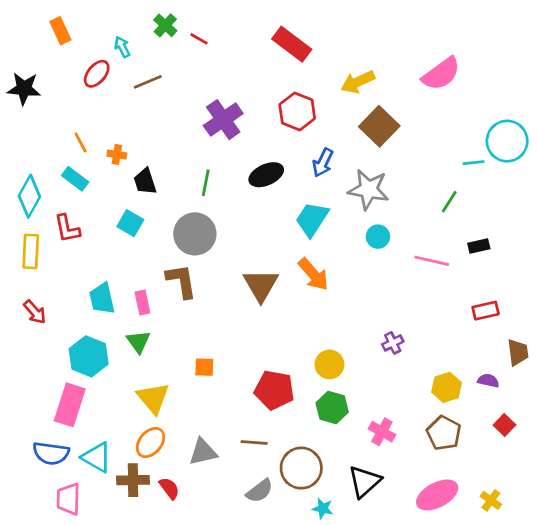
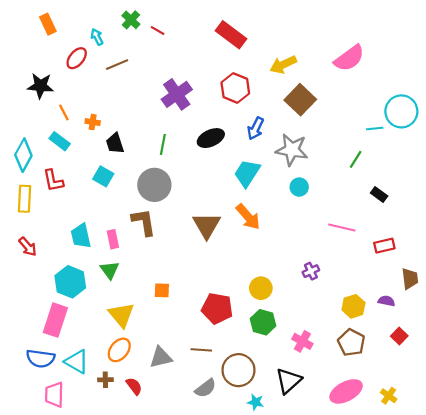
black star: (24, 89) -> (40, 86), moved
black rectangle: (479, 246) -> (379, 194), turned 49
pink line: (432, 261) -> (342, 227), moved
brown cross: (133, 480) -> (105, 380), size x0.6

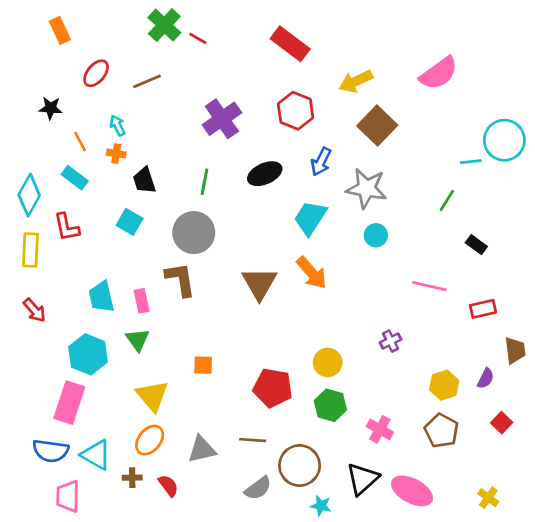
green cross: (131, 20) -> (164, 25), size x1.4
cyan arrow: (97, 37) -> (117, 125), moved
black star: (40, 86) -> (51, 108), size x0.7
purple semicircle: (386, 301) -> (486, 378), turned 105
pink ellipse: (346, 391) -> (412, 491), moved, turned 56

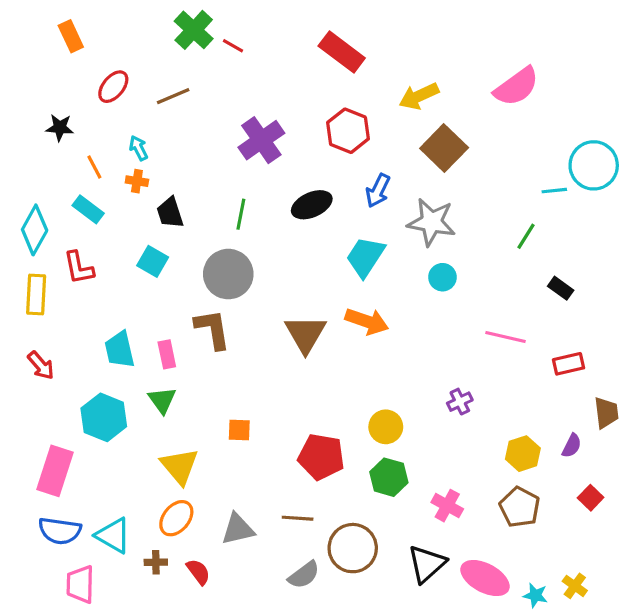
orange arrow: (312, 273) -> (367, 321), turned -30
pink rectangle: (69, 403) -> (55, 471), moved
cyan star: (321, 506) -> (535, 595), moved

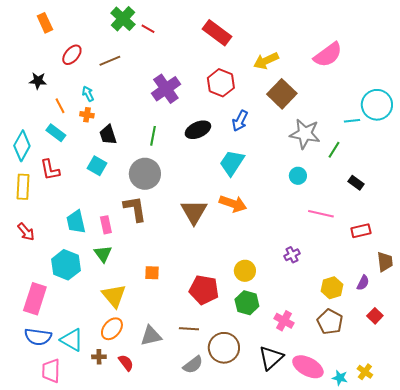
gray star: (431, 222) -> (305, 134), moved
cyan circle: (442, 277) -> (298, 176), moved

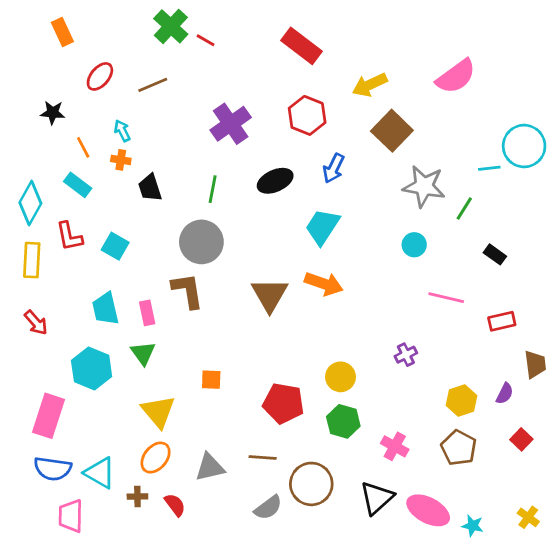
cyan square: (97, 166) -> (115, 246), moved
yellow cross: (365, 372) -> (528, 517), moved

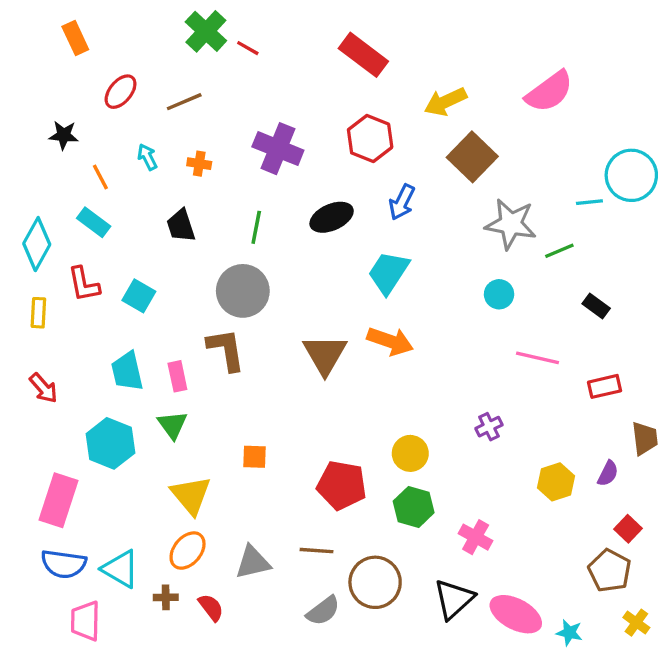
purple cross: (231, 124) -> (278, 149), turned -33
orange cross: (121, 160) -> (199, 164), moved
green line: (464, 209) -> (559, 251), turned 35
yellow rectangle: (32, 260) -> (38, 313), size x0.7
brown pentagon: (459, 448) -> (610, 571), moved

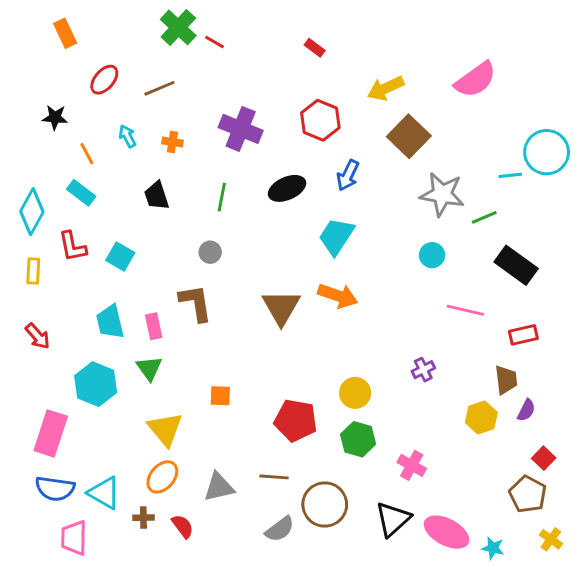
red rectangle: (363, 55) -> (315, 48), size x0.5
gray circle: (243, 291) -> (210, 252), size x0.5
black rectangle: (596, 306) -> (516, 265), size x1.8
brown trapezoid: (645, 438) -> (506, 380), moved

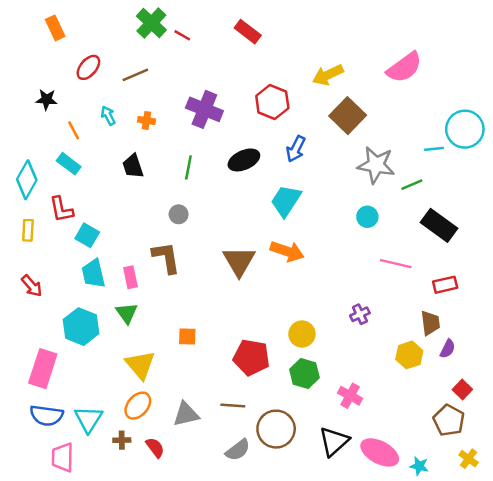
red rectangle: (315, 48) -> (248, 32), moved, size x1.5
cyan square: (120, 257) -> (87, 235), moved
cyan triangle: (104, 493) -> (88, 419), turned 32

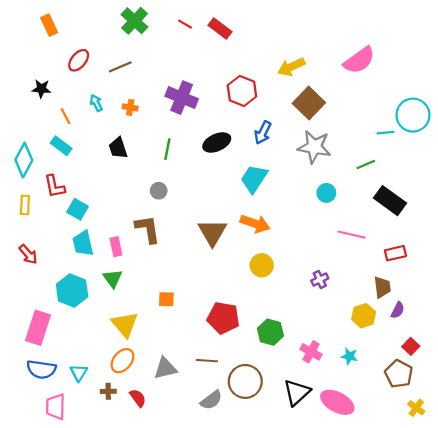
red line: (182, 35) -> (185, 24), moved
gray star: (376, 165) -> (314, 147), moved
yellow circle: (302, 334) -> (262, 265), moved
cyan triangle: (88, 419) -> (79, 373), size x0.7
cyan star: (419, 466) -> (349, 356), moved

